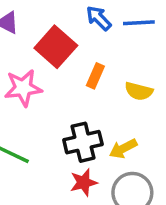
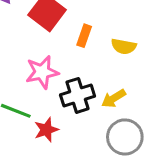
pink star: (23, 88) -> (42, 72), moved
red star: (84, 182) -> (46, 130), moved

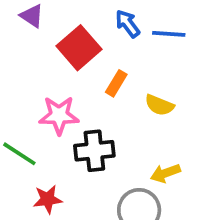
yellow arrow: (114, 98) -> (165, 173), moved
red star: (46, 130) -> (48, 199), moved

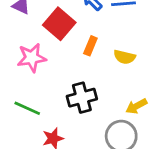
pink star: (59, 115) -> (32, 58), moved

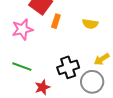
orange rectangle: (90, 46) -> (56, 21), moved
black cross: (82, 98) -> (68, 67), moved

